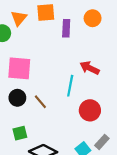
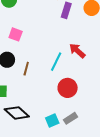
pink square: (19, 68) -> (16, 34), size x0.6
brown line: (40, 102) -> (26, 69), turned 40

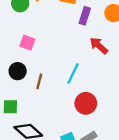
red arrow: (77, 51) -> (99, 46), moved

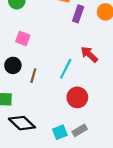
red arrow: (99, 46) -> (89, 54), moved

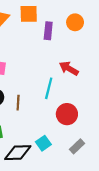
black diamond: (22, 123) -> (18, 153), turned -32
cyan square: (60, 132) -> (43, 143), moved

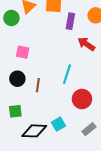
red arrow: (69, 68) -> (86, 44), moved

